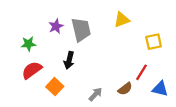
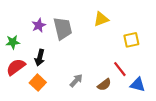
black arrow: (69, 60) -> (40, 58), moved
red line: (141, 72) -> (120, 69), turned -70
gray arrow: (95, 94) -> (76, 81), moved

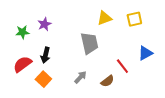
gray trapezoid: (63, 28) -> (89, 43), moved
yellow square: (131, 40) -> (134, 19), moved
green star: (13, 42) -> (22, 32), moved
blue triangle: (138, 85) -> (145, 53), moved, turned -42

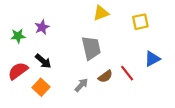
yellow triangle: (104, 18) -> (101, 13), moved
black arrow: (45, 55) -> (43, 61), turned -63
brown semicircle: (107, 81) -> (105, 76), moved

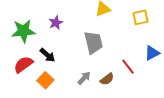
purple star: (42, 27) -> (56, 23), moved
green star: (18, 36) -> (23, 31), size x1.6
brown semicircle: (105, 76) -> (107, 79), moved

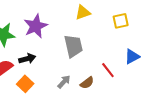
purple star: (56, 23) -> (36, 26), size x1.6
black arrow: (47, 55) -> (27, 59), turned -56

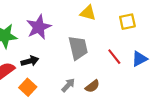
yellow triangle: (83, 12) -> (88, 13), turned 35
red line: (108, 70) -> (114, 57), moved

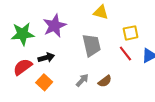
yellow square: (127, 22) -> (131, 33), moved

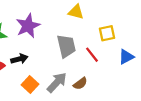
red line: (125, 53) -> (92, 55), moved
gray arrow: (82, 80) -> (57, 82), size x1.5
orange square: (44, 82) -> (30, 85), moved

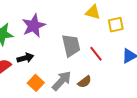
yellow triangle: (76, 12) -> (93, 12), moved
yellow square: (107, 33) -> (116, 25), moved

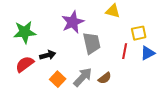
yellow square: (116, 25) -> (139, 33), moved
purple star: (34, 26) -> (73, 22), moved
red line: (96, 54) -> (125, 51), moved, turned 49

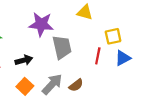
purple star: (73, 22) -> (41, 24), turned 30
black arrow: (48, 55) -> (24, 60), moved

